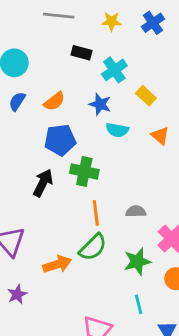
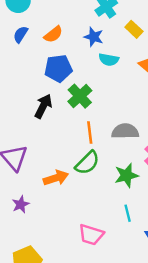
green cross: (84, 171) -> (80, 96), turned 35
gray semicircle: (136, 211) -> (125, 131), size x1.5

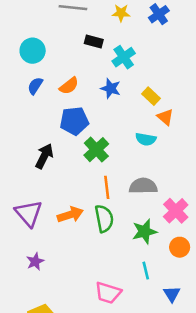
yellow rectangle: (134, 29) -> (151, 96), moved
cyan semicircle: (109, 60) -> (146, 139), moved
black arrow: (43, 106) -> (44, 156), moved
green semicircle: (87, 163) -> (104, 219), turned -56
orange arrow: (56, 178) -> (70, 215), moved

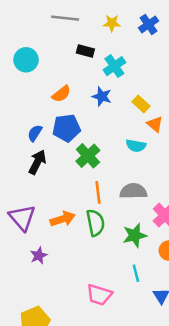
blue semicircle: (35, 86) -> (35, 133), moved
purple star: (35, 261) -> (39, 256), moved

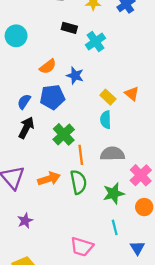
blue star: (102, 96) -> (75, 75), moved
yellow rectangle: (141, 104) -> (108, 97), moved
cyan semicircle: (136, 146) -> (106, 120), moved, turned 78
green cross: (88, 156) -> (64, 134), moved
purple star: (39, 256) -> (25, 221), moved

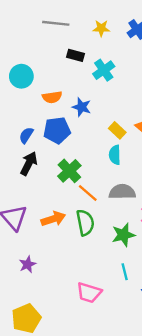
cyan circle: (16, 36) -> (21, 76), moved
orange semicircle: (48, 66) -> (52, 97), turned 30
orange line: (81, 155) -> (88, 193), turned -42

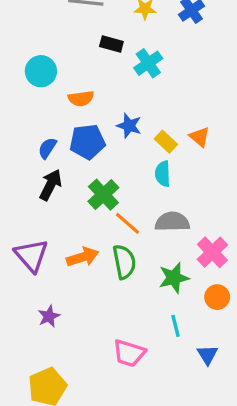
blue star: (82, 107) -> (129, 126), moved

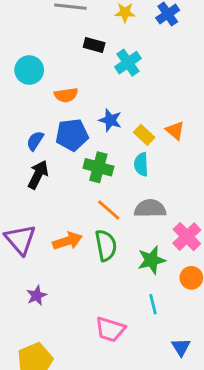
green cross: (103, 195) -> (98, 167), moved, turned -32
blue triangle: (208, 355) -> (181, 347), moved

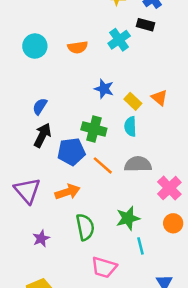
black rectangle: (94, 45) -> (145, 25), moved
orange semicircle: (66, 95) -> (78, 47), moved
blue pentagon: (72, 135) -> (71, 152), moved
green semicircle: (106, 245) -> (85, 227), moved
green star: (152, 260) -> (128, 218), moved

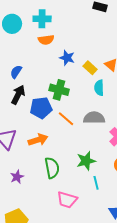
cyan cross: (119, 40) -> (42, 19), moved, turned 36
orange semicircle: (78, 47) -> (46, 40), moved
cyan semicircle: (130, 126) -> (99, 88), moved

